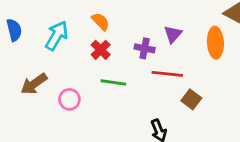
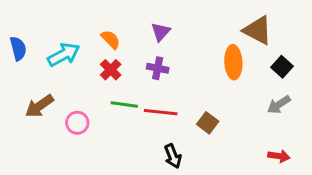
purple triangle: (173, 34) -> (161, 32), moved
cyan arrow: (57, 36) -> (64, 55), turned 32
red line: (167, 74) -> (161, 112), moved

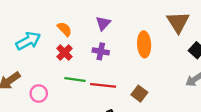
brown triangle: (258, 30) -> (178, 22), turned 30
orange ellipse: (233, 62) -> (144, 44), moved

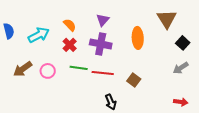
purple cross: (101, 51) -> (101, 44), size x1.5
pink circle: (39, 94) -> (48, 71), moved

